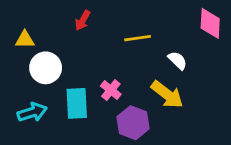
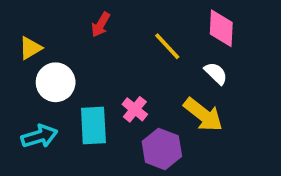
pink diamond: (210, 23) -> (221, 28), moved
yellow line: (138, 38) -> (167, 46), turned 55
yellow triangle: (25, 40) -> (30, 48), turned -30

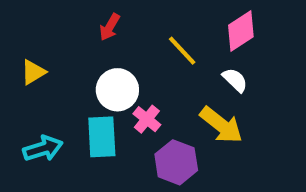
pink diamond: (221, 28) -> (241, 31), turned 54
yellow triangle: (30, 48) -> (33, 72), moved
white circle: (56, 82) -> (117, 90), moved

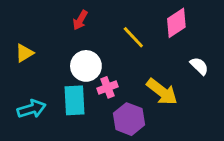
white semicircle: (235, 80) -> (199, 66), moved
pink cross: (147, 119) -> (107, 87), turned 30

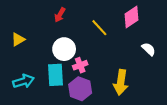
yellow arrow: (162, 92) -> (121, 82), moved, turned 60
purple hexagon: (129, 119) -> (80, 89), moved

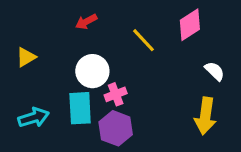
red arrow: (60, 15) -> (86, 22), turned 32
yellow arrow: (121, 82) -> (205, 116), moved

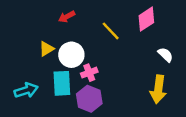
yellow triangle: (26, 57) -> (46, 49), moved

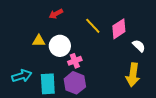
pink diamond: (146, 19) -> (119, 29), moved
yellow triangle: (46, 49) -> (39, 41), turned 32
cyan rectangle: (62, 83) -> (48, 84), moved

